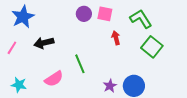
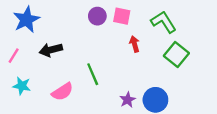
cyan star: (19, 85) -> (22, 86), moved

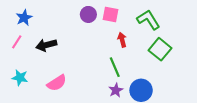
blue star: (26, 20) -> (24, 18), size x0.7
pink line: (14, 56) -> (17, 42), moved
green line: (93, 74) -> (115, 67), moved

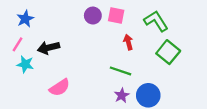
green line: (115, 67) -> (121, 71), turned -48
cyan star: (20, 78) -> (25, 64), moved

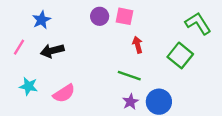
blue star: (25, 19) -> (42, 20), moved
green L-shape: (156, 21) -> (198, 23), moved
cyan star: (25, 64) -> (28, 86), moved

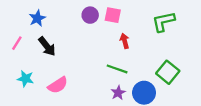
green L-shape: (198, 23) -> (163, 22), moved, turned -70
black arrow: (52, 51) -> (47, 46), turned -114
green square: (180, 55) -> (168, 72), moved

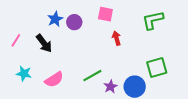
purple circle: (90, 15) -> (74, 22), moved
blue star: (37, 18) -> (55, 19), moved
green line: (117, 69) -> (92, 76), moved, turned -48
green square: (168, 72) -> (157, 67), turned 35

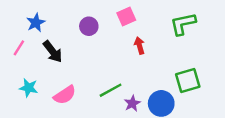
pink square: (105, 14) -> (126, 17), turned -35
blue star: (55, 19) -> (36, 23), moved

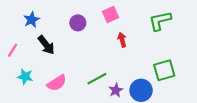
pink line: (19, 48) -> (13, 50), moved

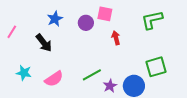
pink square: (110, 14) -> (105, 14), turned 35
blue star: (31, 20) -> (55, 19), moved
purple circle: (78, 23) -> (86, 23), moved
pink line: (13, 50) -> (12, 32), moved

